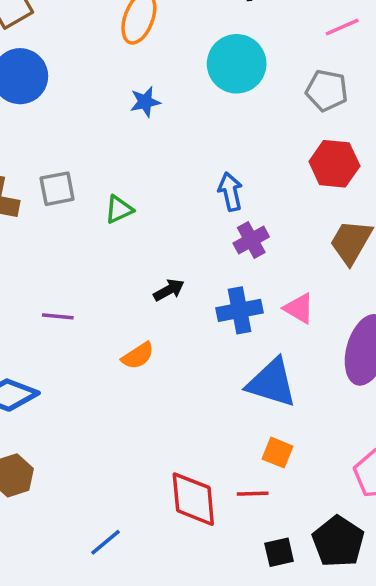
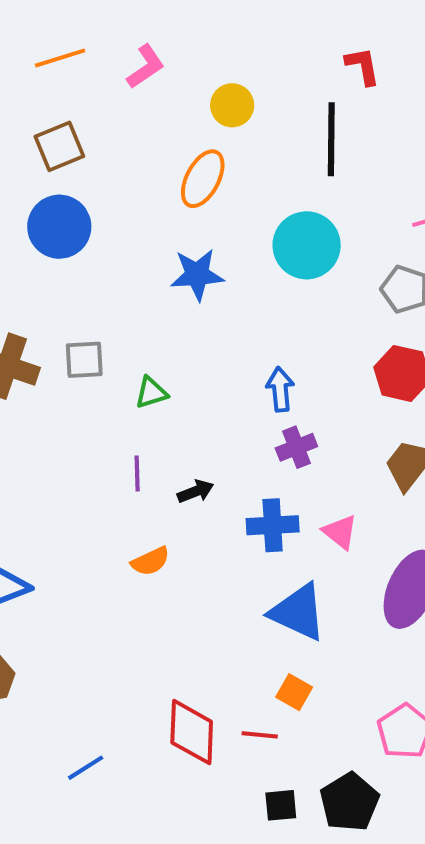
blue star: (145, 102) -> (197, 275), size x1.5
purple line: (58, 316) -> (137, 474), moved, turned 76

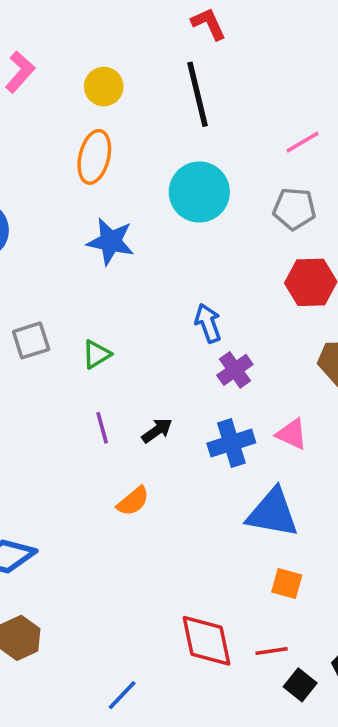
blue star: (197, 275) -> (111, 242), turned 30
red line: (260, 735) -> (272, 651), moved
black square: (281, 805) -> (300, 685), turned -32

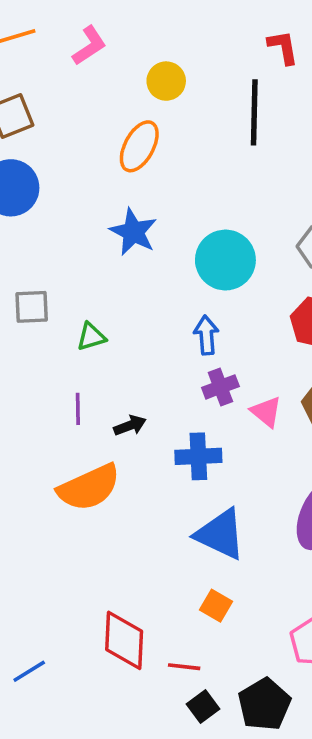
cyan circle: (199, 192) -> (225, 260), moved
pink triangle: (292, 434) -> (266, 412), moved
orange semicircle: (133, 501) -> (89, 487), size x1.8

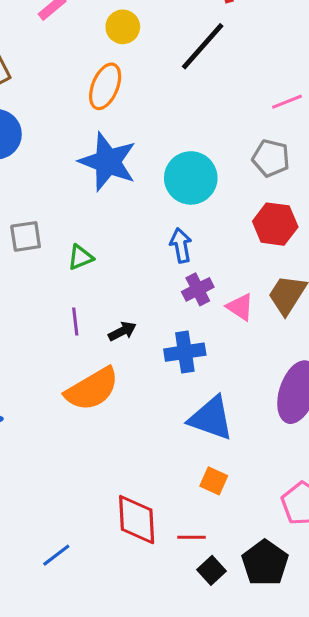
black line: (254, 112) -> (203, 46), turned 46
blue star: (133, 232) -> (108, 162), size x1.4

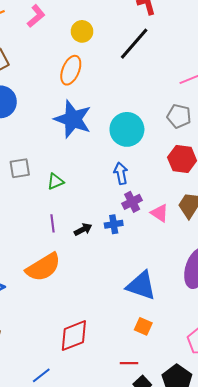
blue cross: (185, 352) -> (114, 224), moved, size x0.7
orange semicircle: (92, 389) -> (43, 267), moved
red diamond: (137, 520) -> (74, 336), moved, turned 72

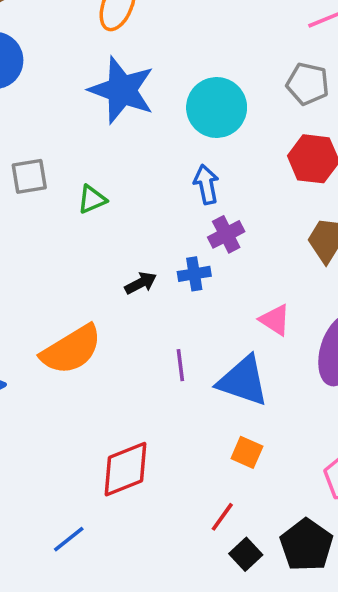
pink triangle: (160, 213) -> (275, 320), moved
purple line: (52, 223) -> (180, 365), moved
red line: (129, 363) -> (222, 517), turned -54

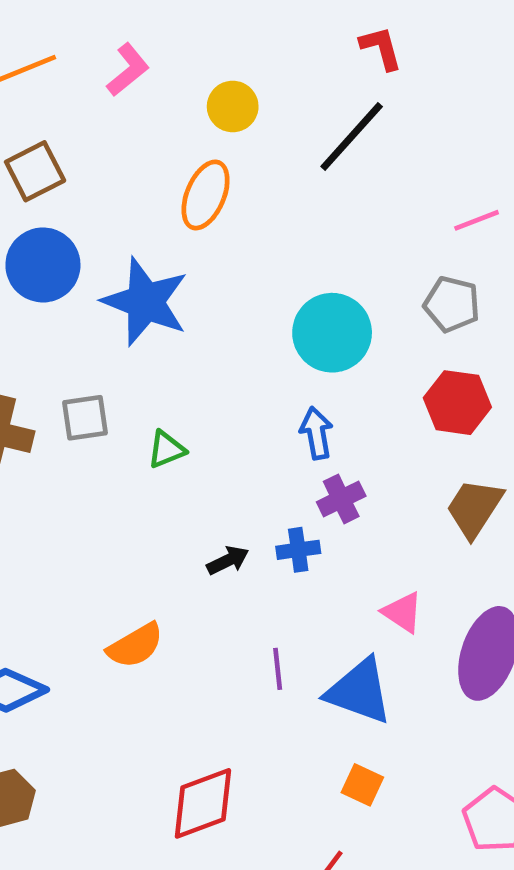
blue star: (122, 90) -> (145, 302), moved
orange semicircle: (71, 350) -> (135, 646), size x0.7

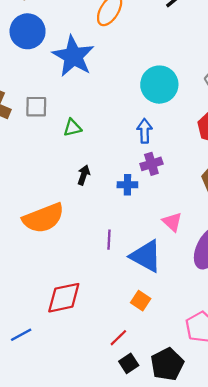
black arrow: (228, 560) -> (84, 175), moved, turned -54
orange semicircle: (135, 646) -> (43, 218), size x1.5

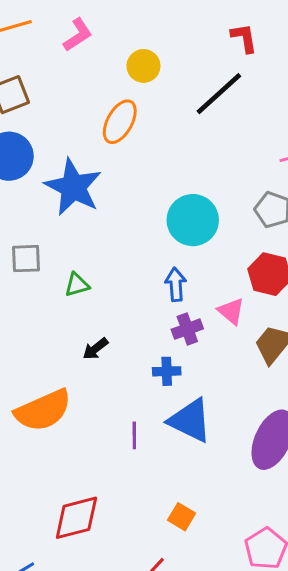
black arrow: (84, 175) -> (95, 349), turned -144
blue cross: (127, 185) -> (167, 371), moved
pink triangle: (172, 222) -> (231, 311), moved
blue triangle: (146, 256) -> (190, 420), moved

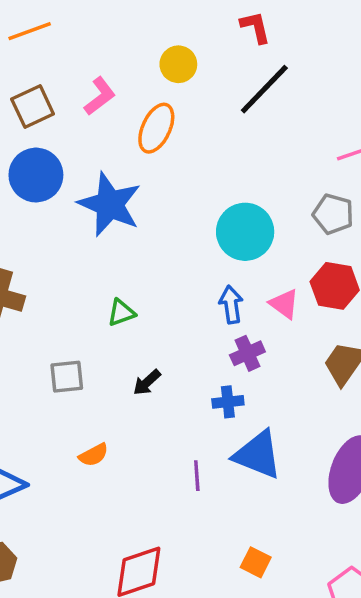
pink L-shape: (78, 35) -> (100, 96), moved
red L-shape: (244, 38) -> (255, 27), moved
gray square: (26, 259) -> (67, 377), moved
pink triangle: (231, 311) -> (284, 304), moved
orange semicircle: (43, 410) -> (94, 455), size x0.5

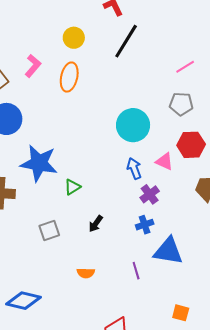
blue star: (110, 204) -> (39, 163), moved
orange semicircle: (94, 455) -> (86, 273), moved, turned 42

